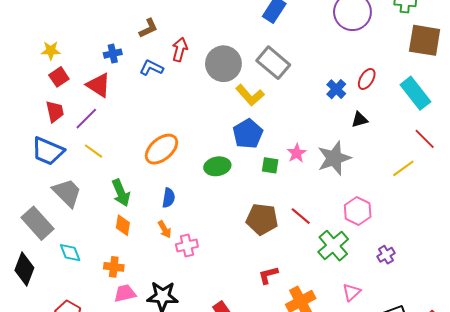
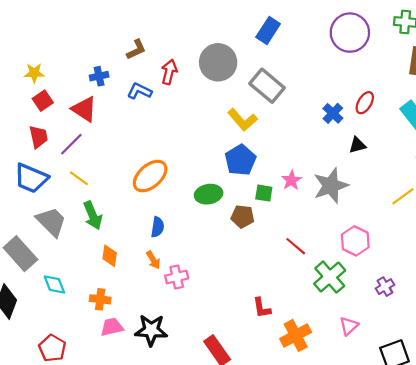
gray circle: (223, 64) -> (218, 62), moved
green arrow: (121, 193) -> (93, 215), moved
brown pentagon: (262, 219) -> (243, 216), moved, size x0.7
red L-shape: (268, 275) -> (262, 308), turned -85

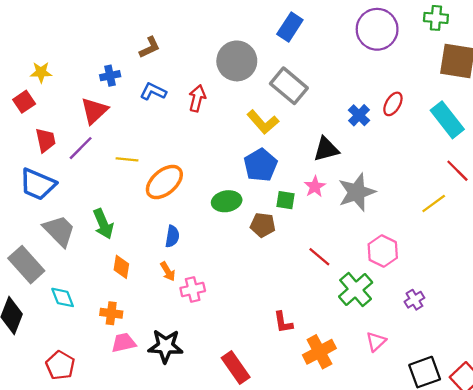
red arrow: (169, 72) -> (197, 98), moved
red square: (43, 101) -> (24, 102), moved
red triangle: (84, 109) -> (94, 111), turned 44
black triangle: (357, 145) -> (326, 149), moved, size x1.4
yellow line: (79, 178) -> (127, 159), moved, turned -30

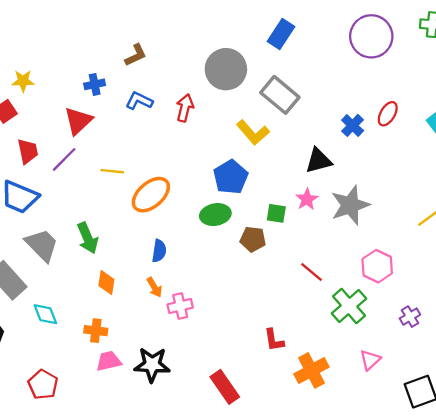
blue pentagon: (261, 165) -> (231, 177), moved

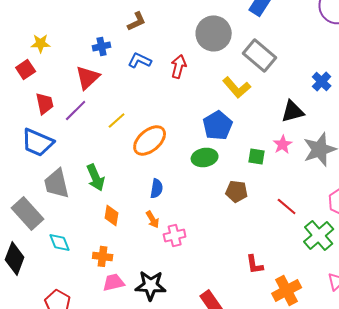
yellow line: (112, 171) -> (117, 120), turned -48
brown pentagon: (253, 239) -> (237, 191), moved
gray trapezoid: (42, 245) -> (57, 183), turned -148

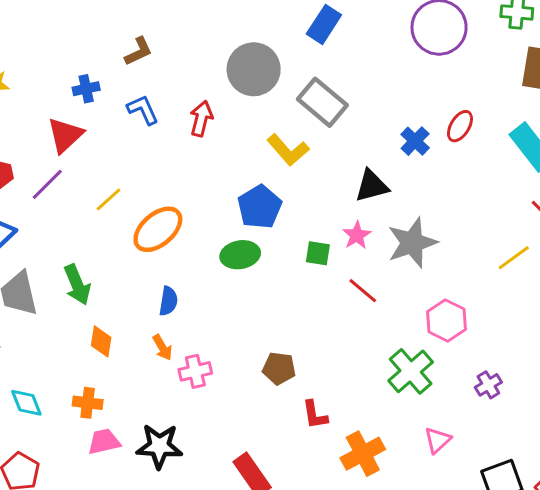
blue L-shape: (140, 60) -> (143, 110), turned 40
brown pentagon: (237, 191) -> (279, 368), moved
red line: (287, 206) -> (363, 291), moved
cyan diamond: (60, 242) -> (26, 403), moved

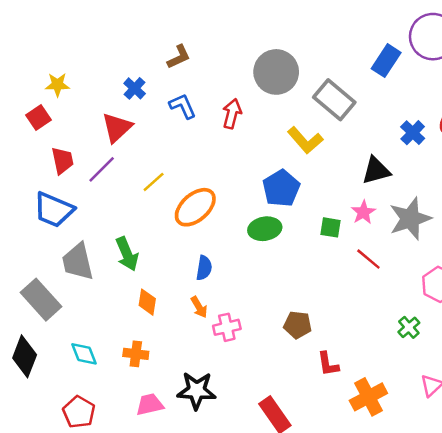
blue rectangle: (324, 24) -> (386, 61), moved
blue cross: (86, 89) -> (135, 88), turned -35
green cross: (411, 371) -> (409, 327), size x0.6
pink trapezoid: (104, 442) -> (150, 404), moved

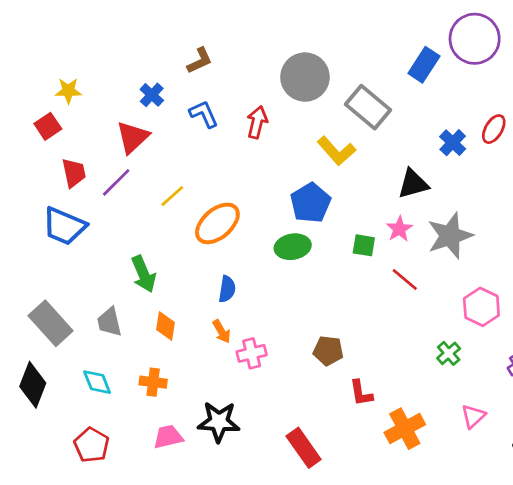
gray trapezoid: (78, 262) -> (109, 322), moved, size x0.7

